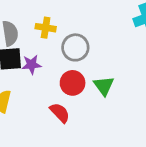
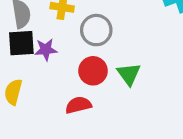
red semicircle: (60, 113) -> (78, 105), turned -60

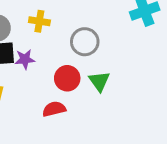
gray circle: (96, 30) -> (85, 42), moved

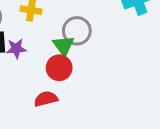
green triangle: (99, 81) -> (64, 46), moved

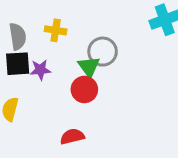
red semicircle: (46, 99) -> (72, 136), moved

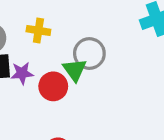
red circle: (84, 89) -> (53, 86), moved

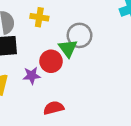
purple star: (22, 73) -> (32, 76), moved

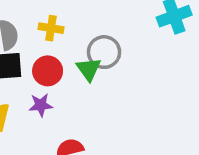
red circle: (51, 61) -> (48, 71), moved

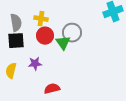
red circle: (48, 71) -> (45, 36), moved

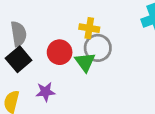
yellow cross: (41, 19) -> (89, 28), moved
black square: (16, 41) -> (19, 59), turned -36

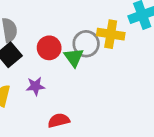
yellow cross: (89, 28) -> (111, 34), moved, size x1.4

